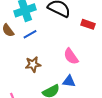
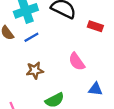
blue triangle: (69, 81) -> (95, 89), moved

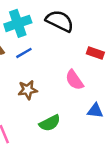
red rectangle: (95, 26) -> (95, 53), moved

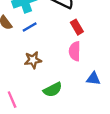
red rectangle: (95, 53) -> (77, 27), moved, turned 40
pink semicircle: (74, 80) -> (75, 51), turned 36

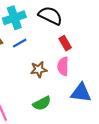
brown star: (33, 60) -> (39, 70), moved
blue triangle: (93, 79) -> (81, 93), size x1.5

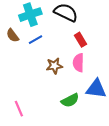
green semicircle: (42, 103) -> (70, 100), moved

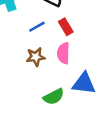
blue line: (36, 40) -> (37, 27), moved

